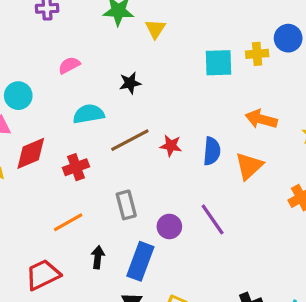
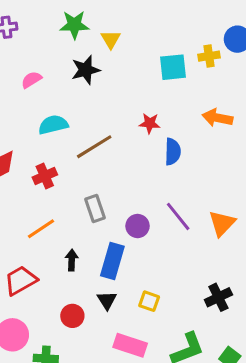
black star: (130, 83) -> (86, 70), moved, size x1.4
red star: (171, 146) -> (150, 123), moved
orange triangle: (249, 166) -> (222, 223), moved

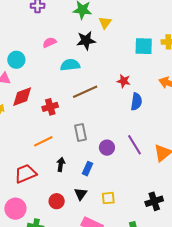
cyan semicircle: (53, 125) -> (70, 65), moved
blue rectangle: (112, 261) -> (87, 169), size x0.6
yellow square: (149, 301) -> (108, 198), turned -32

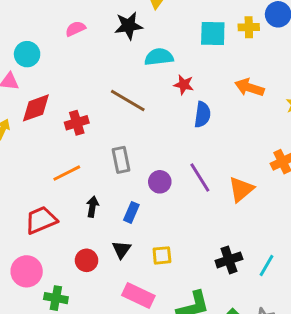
cyan semicircle: (70, 65) -> (159, 57), moved
brown line: (85, 92) -> (128, 100), turned 55

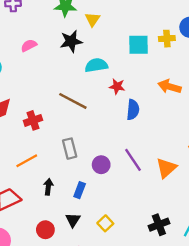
yellow square: (162, 255) -> (105, 223), turned -35

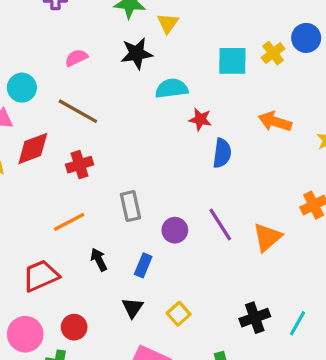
yellow cross: (167, 39) -> (273, 53), turned -35
brown line: (73, 101) -> (78, 111), moved
black arrow: (48, 187) -> (99, 260), turned -35
red circle: (45, 230) -> (74, 327), moved

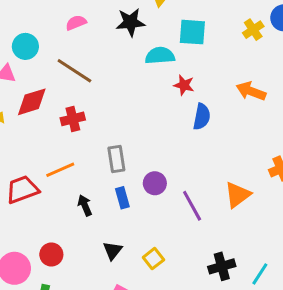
cyan square: (232, 61) -> (192, 32), moved
purple line: (220, 225) -> (192, 206), moved
blue rectangle: (143, 265) -> (122, 198), moved, turned -42
red trapezoid: (41, 276) -> (22, 189), moved
red circle: (74, 327) -> (51, 255), moved

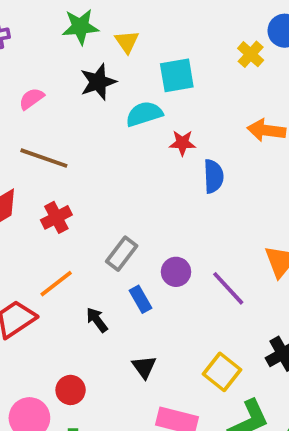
gray rectangle: (116, 159) -> (122, 254), turned 60
yellow square: (153, 259) -> (222, 372), moved, size x1.4

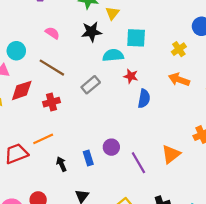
yellow cross: (251, 54) -> (179, 49), moved
pink semicircle: (31, 99) -> (52, 33), turned 56
gray rectangle: (122, 254) -> (91, 85), moved

